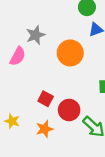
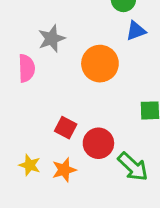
pink semicircle: (18, 56) -> (27, 68), turned -30
yellow star: (12, 121) -> (30, 165), moved

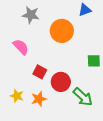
gray star: (52, 39) -> (31, 15), turned 30
pink semicircle: (27, 68) -> (21, 47), moved, turned -42

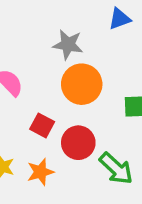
gray star: (31, 15) -> (68, 45), moved
orange circle: (62, 31) -> (82, 84), moved

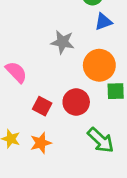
orange circle: (82, 84) -> (99, 65), moved
red circle: (78, 143) -> (76, 102), moved

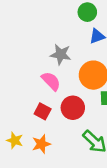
pink semicircle: (16, 72) -> (51, 81), moved

